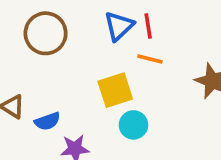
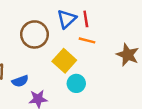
brown circle: (46, 33) -> (34, 34), moved
yellow square: (115, 90) -> (64, 61), turned -30

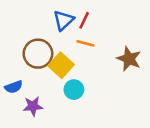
red line: (86, 19) -> (84, 20), turned 35
brown circle: (34, 34) -> (38, 54), moved

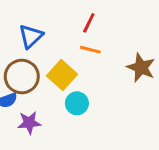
blue triangle: (64, 20) -> (31, 36), moved
brown circle: (38, 54) -> (22, 77), moved

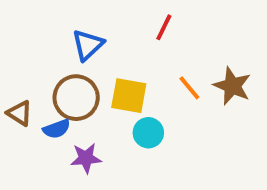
orange line: (90, 50) -> (189, 88), moved, turned 36
yellow square: (62, 75) -> (129, 96), turned -32

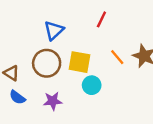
blue semicircle: (57, 129) -> (17, 97), moved, turned 56

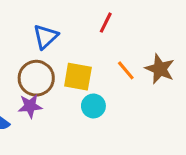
purple star: (53, 101) -> (30, 106), moved

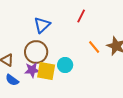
yellow square: (78, 77) -> (46, 71), moved
cyan circle: (93, 106) -> (65, 65), moved

